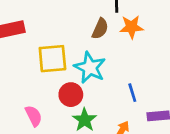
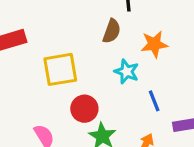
orange star: (132, 27) -> (154, 44), moved
cyan star: (90, 68) -> (127, 72), moved, size x0.7

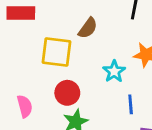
brown semicircle: (112, 31) -> (88, 28), moved

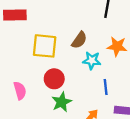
brown semicircle: (88, 28) -> (79, 40), moved
cyan star: (114, 71) -> (92, 61), turned -30

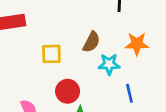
yellow square: (45, 46) -> (51, 54), size x0.7

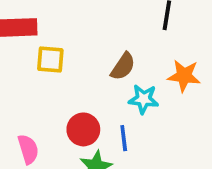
yellow square: (51, 54) -> (50, 60), moved
blue line: (129, 93) -> (124, 138), moved

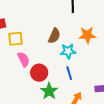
blue line: (124, 138) -> (69, 73), moved
pink semicircle: (28, 149) -> (23, 59), moved

